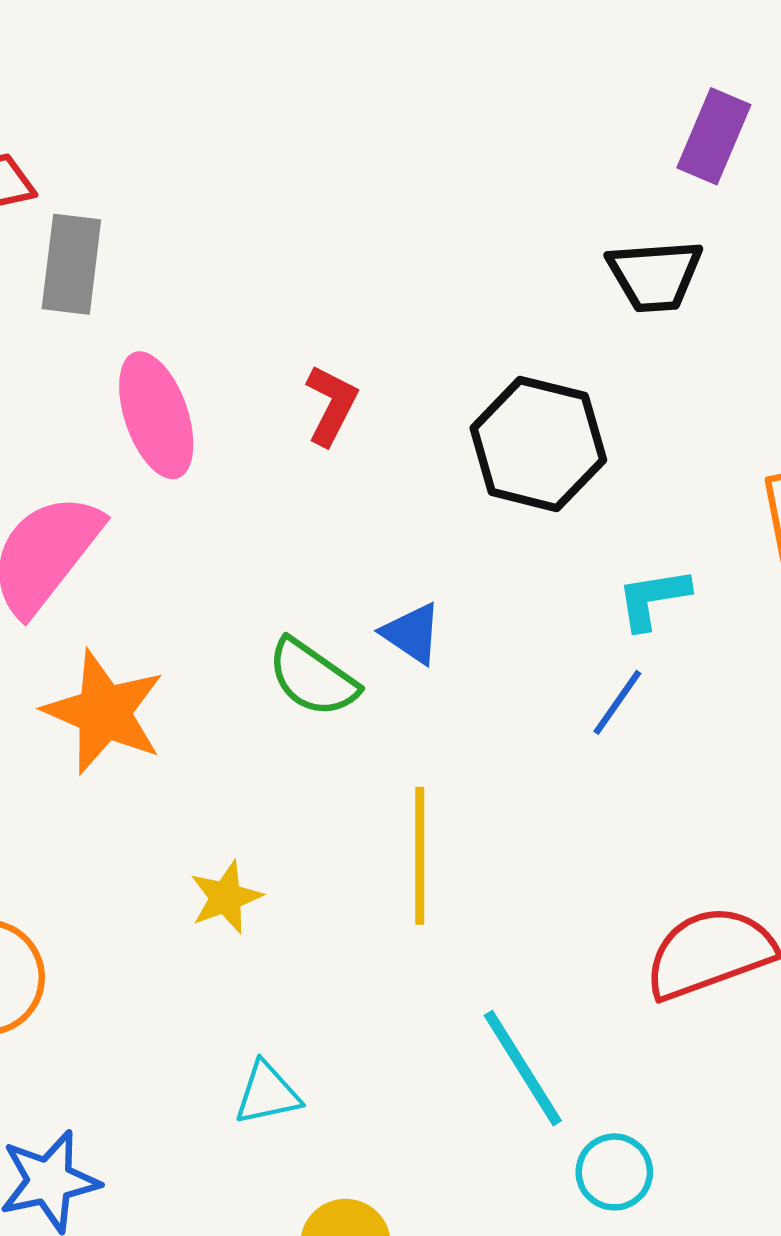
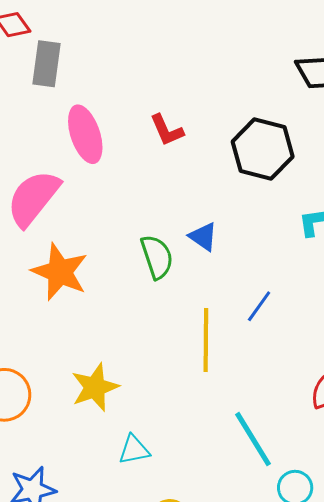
red L-shape: (331, 405) -> (167, 130), turned 129
green semicircle: (313, 678) -> (157, 257), turned -144
blue line: (617, 702) -> (259, 306), moved
yellow star: (226, 897) -> (95, 387), moved, size x1.4

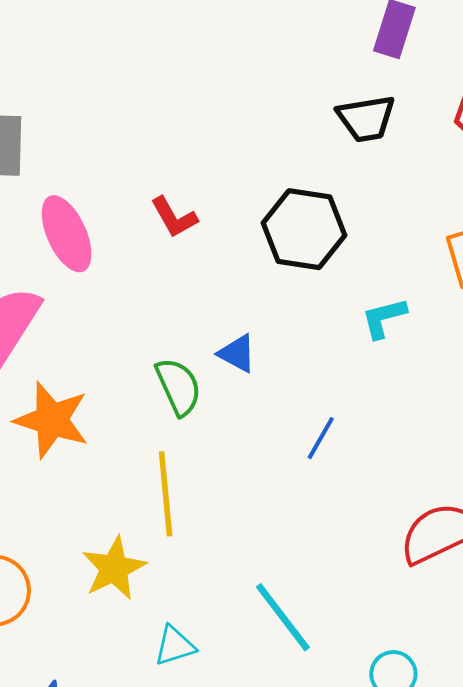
yellow line: (206, 340) -> (166, 494), moved
cyan line: (253, 439) -> (283, 617), moved

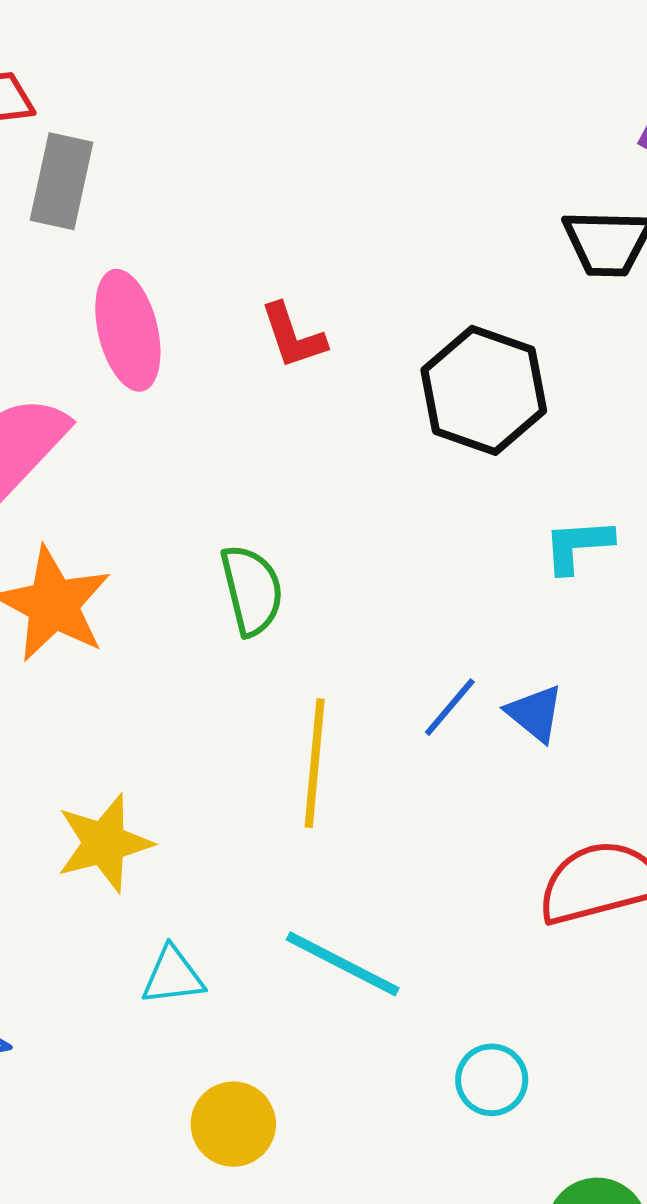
blue triangle: (237, 353) -> (535, 713), moved
yellow line: (166, 494) -> (315, 763), moved
cyan line: (283, 617) -> (343, 964), turned -36

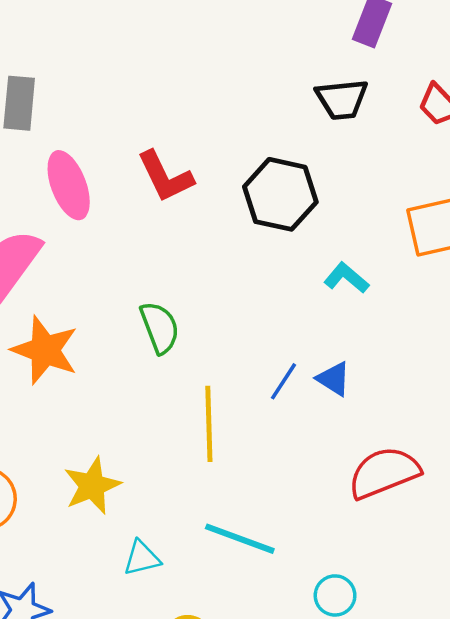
red L-shape: (293, 336) -> (165, 176), size x1.4
cyan L-shape: (578, 545) -> (346, 278), turned 51

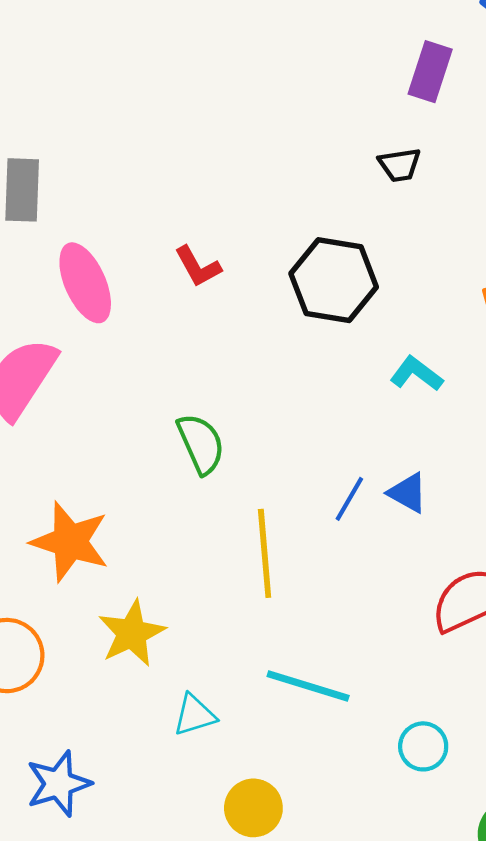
black trapezoid: (342, 99) -> (400, 165), size x0.7
red L-shape: (165, 176) -> (198, 267), size x0.7
orange star: (45, 350) -> (70, 542), moved

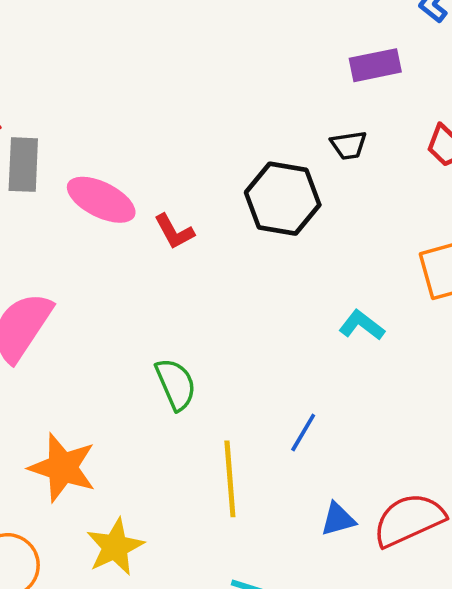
purple rectangle: (430, 72) -> (375, 65), turned 60
black hexagon: (334, 280) -> (283, 199), moved
pink ellipse: (85, 283) -> (101, 200), moved, turned -40
blue triangle: (408, 493) -> (338, 519), moved, turned -45

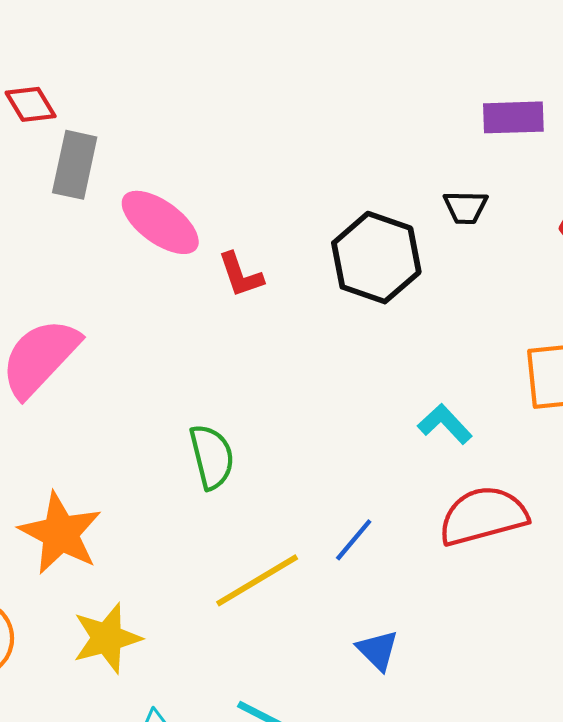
yellow line: (230, 479) -> (257, 580), turned 54
blue triangle: (338, 519) -> (378, 650), turned 51
red semicircle: (409, 520) -> (483, 516), moved

